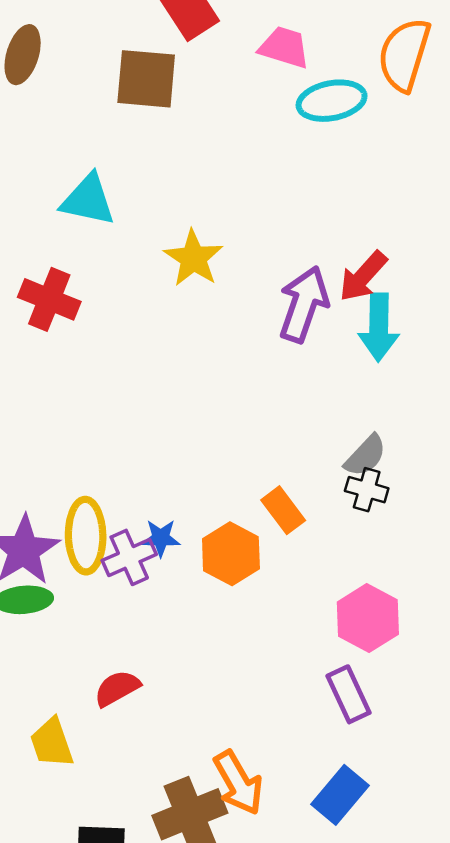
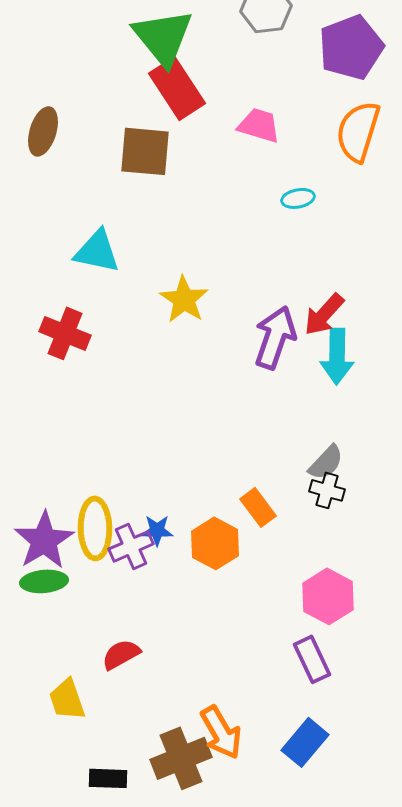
cyan ellipse: (332, 101) -> (298, 198), moved, size x0.6

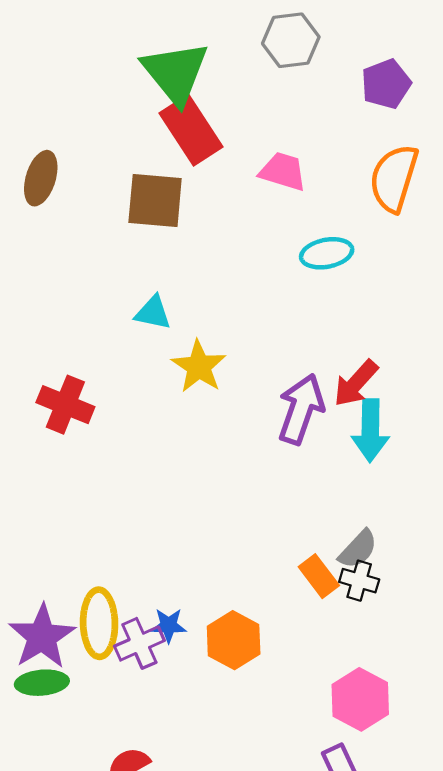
purple pentagon: (351, 47) -> (386, 84), size x0.7
cyan ellipse: (298, 198) -> (327, 253), size x1.4
cyan triangle: (97, 251) -> (153, 313), moved, size x0.7
orange rectangle: (258, 507) -> (319, 576), moved

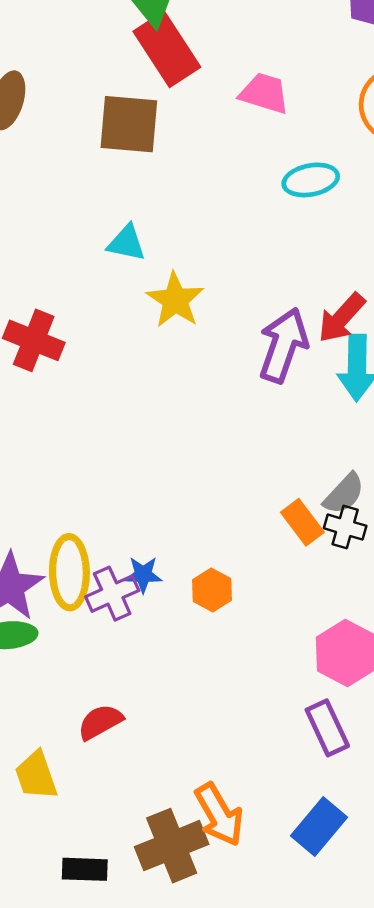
orange hexagon: (234, 640) -> (212, 590), size x0.7

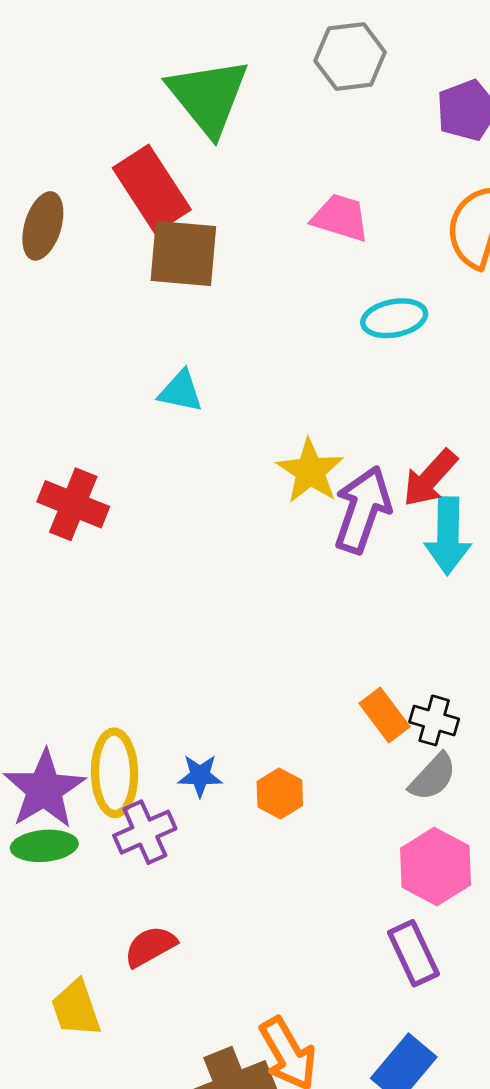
red rectangle: (167, 49) -> (152, 189), moved
yellow star: (175, 300) -> (310, 471), moved
gray semicircle: (344, 494) -> (433, 777), moved
purple cross: (112, 594) -> (145, 832), moved

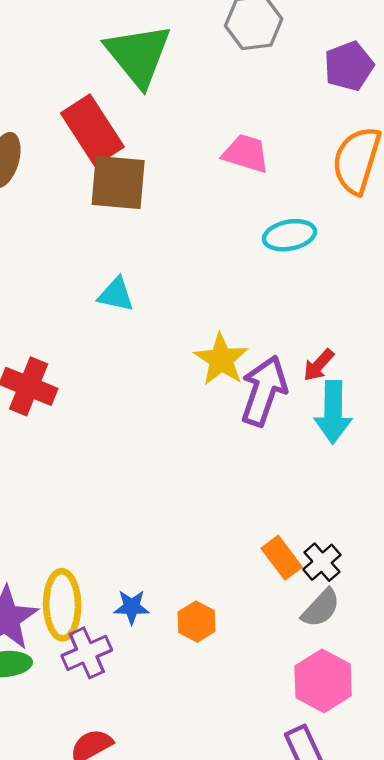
red arrow: (430, 478) -> (319, 365), size x0.7
black cross: (434, 720) -> (322, 562), turned 33

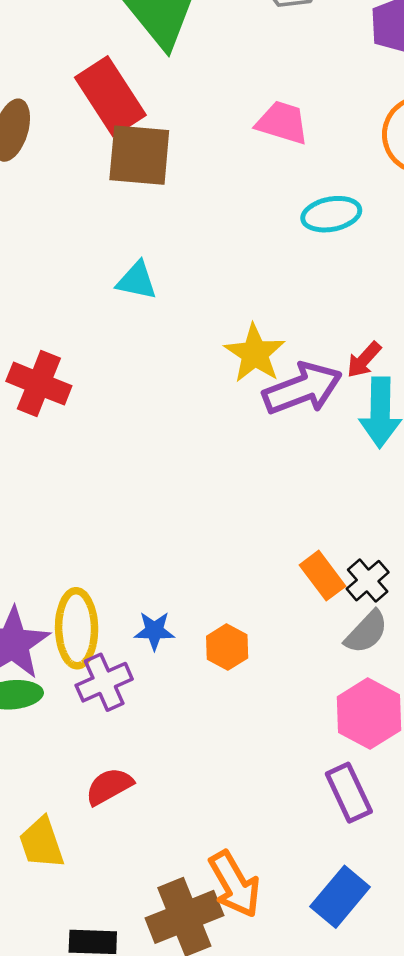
purple arrow: (264, 391) -> (302, 389), turned 50

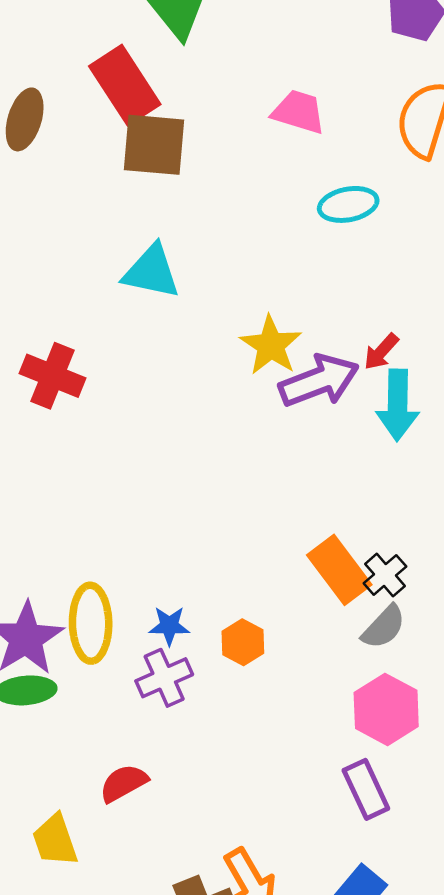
cyan triangle: (137, 281) -> (151, 272), size x1.4
orange rectangle: (322, 576) -> (339, 570), size x1.4
purple cross: (104, 682) -> (164, 678), moved

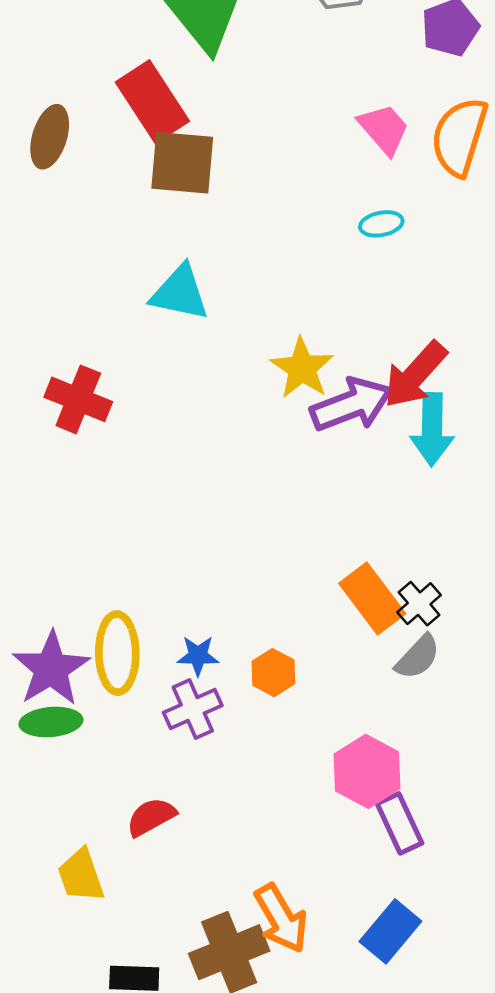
pink trapezoid: (299, 112) -> (384, 129), moved, turned 32
cyan ellipse: (348, 204) -> (381, 224), size x0.7
red arrow: (381, 352) -> (415, 375), size x1.8
pink hexagon: (386, 709) -> (367, 771), moved

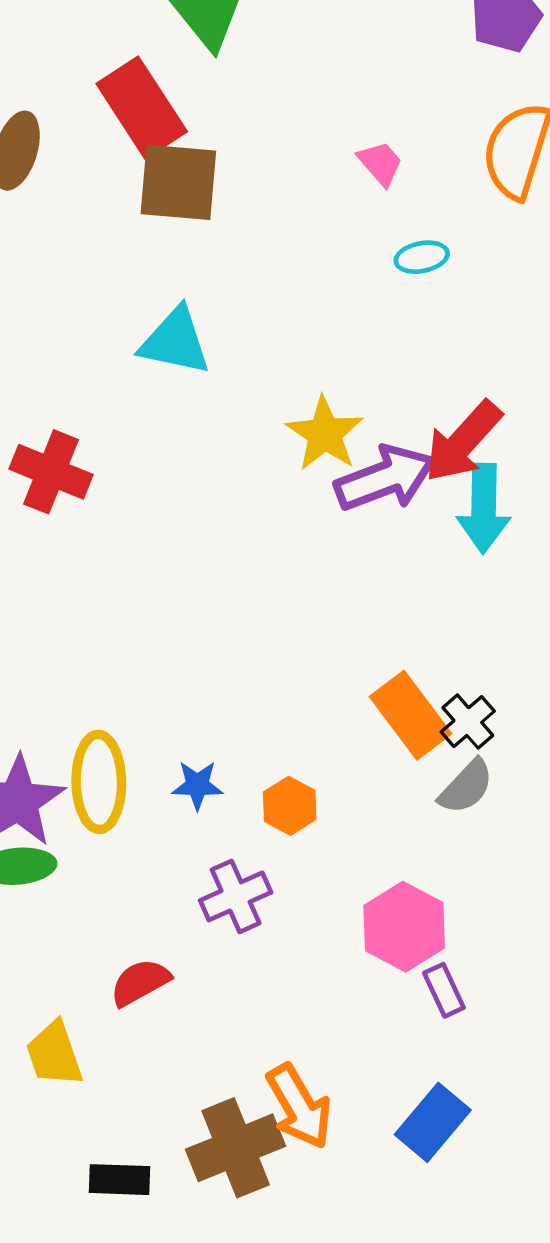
pink trapezoid: (384, 129) -> (380, 163), moved, size x0.7
purple cross: (193, 709) -> (236, 896), moved
purple rectangle: (400, 823) -> (444, 990), size x0.7

